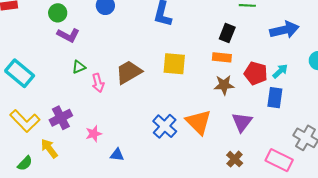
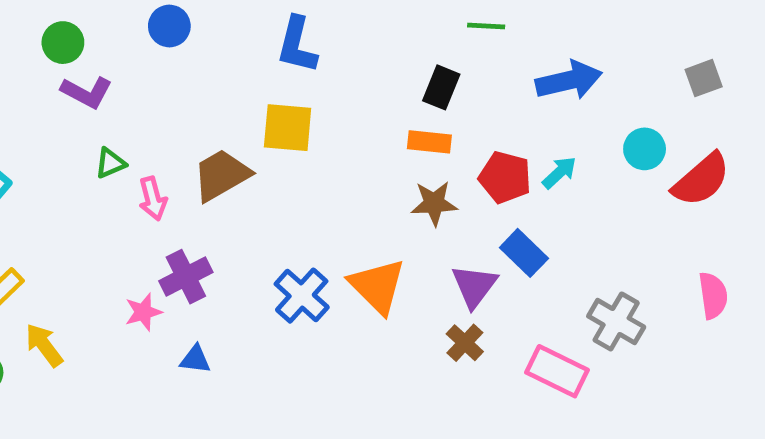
yellow square: (174, 64) -> (288, 128), moved
blue rectangle: (275, 98) -> (524, 253), moved, turned -54
purple cross: (61, 118) -> (186, 277), moved
brown cross: (235, 159) -> (465, 343), moved

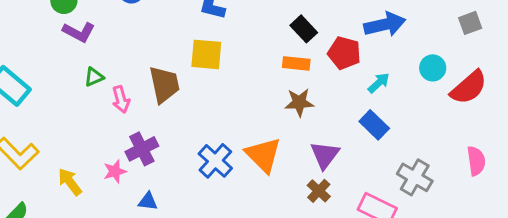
black rectangle: (441, 87) -> (304, 29), turned -65
brown trapezoid: (221, 175) -> (164, 84), turned 108
red pentagon: (505, 177) -> (344, 53), moved
blue rectangle: (524, 253) -> (374, 125), moved
yellow arrow: (44, 345) -> (70, 182), moved

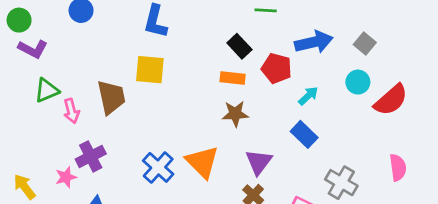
gray square: (470, 23) -> (365, 44), moved, turned -30
green triangle: (94, 77) -> (47, 90), size x1.4

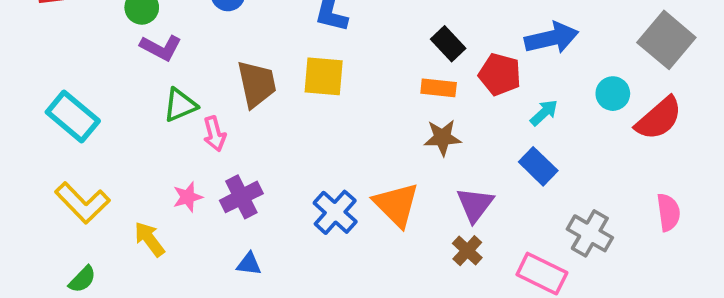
gray square: (365, 44) -> (666, 40), moved, size x1.8
brown trapezoid: (111, 97) -> (257, 84), moved
pink star: (66, 177) -> (188, 197), moved

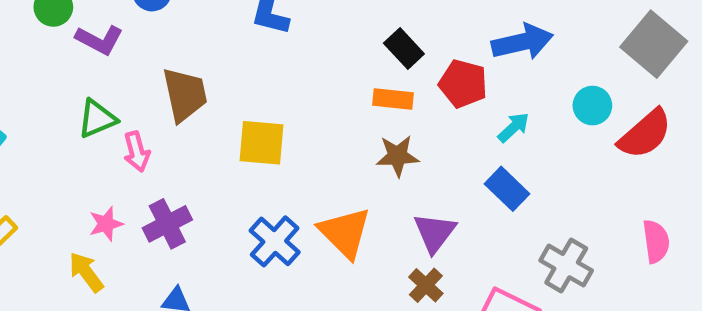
purple L-shape: (161, 48) -> (99, 40), moved
yellow square: (324, 76) -> (262, 143), moved
yellow arrow: (149, 239) -> (86, 272), moved

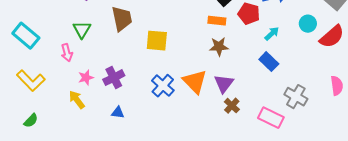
green triangle: (97, 119) -> (82, 30), turned -36
pink arrow: (137, 152) -> (67, 53), moved
purple triangle: (435, 233) -> (224, 84), moved

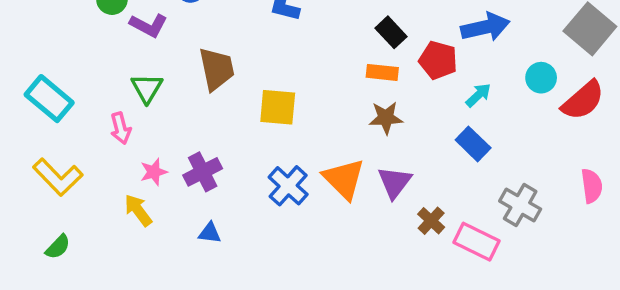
brown cross: (232, 106) -> (431, 221), moved

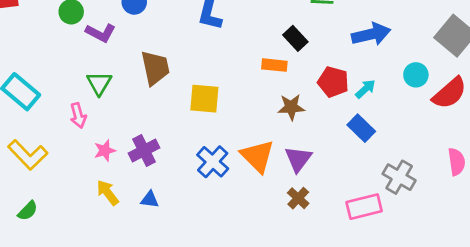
red pentagon: (438, 60) -> (333, 82), moved
orange rectangle: (382, 72) -> (274, 65), moved
yellow arrow: (138, 210) -> (108, 193), moved
brown cross: (431, 221) -> (298, 198), moved
pink rectangle: (477, 242) -> (364, 207), turned -40

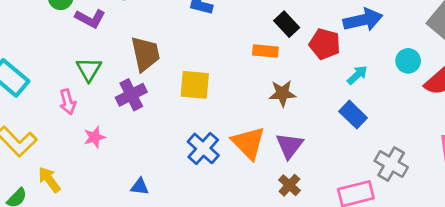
red pentagon: (333, 82) -> (325, 44), moved
purple cross: (144, 151) -> (131, 95), moved
yellow arrow: (108, 193) -> (49, 180), moved

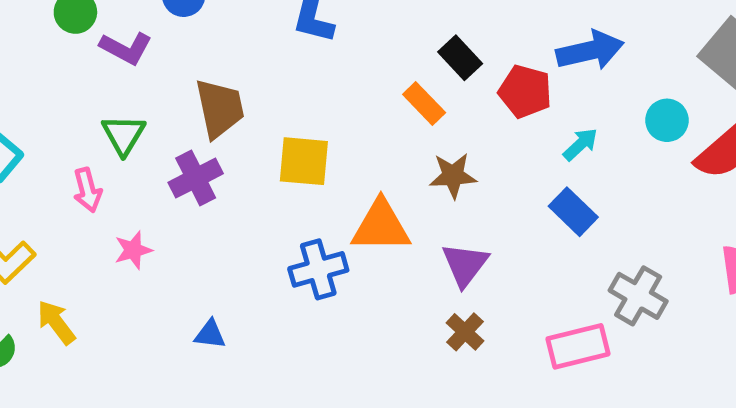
orange rectangle: (265, 51) -> (424, 103), turned 40
orange triangle: (248, 143) -> (381, 226), moved, turned -45
blue cross: (203, 148) -> (318, 269), turned 32

